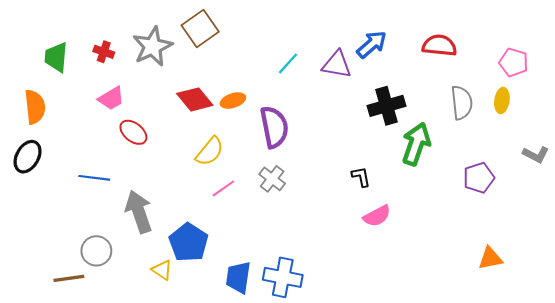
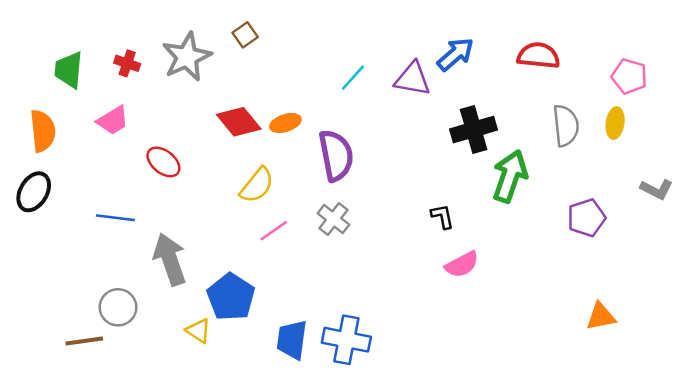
brown square: (200, 29) -> (245, 35), size x0.6
pink trapezoid: (111, 98) -> (113, 120), moved

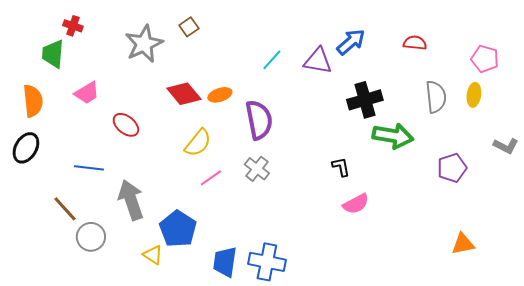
red semicircle: (538, 56) -> (415, 43), size x0.7
red cross: (127, 63) -> (73, 26), moved
green arrow: (510, 176) -> (393, 136), turned 81
brown line: (84, 341) -> (65, 209), moved, turned 56

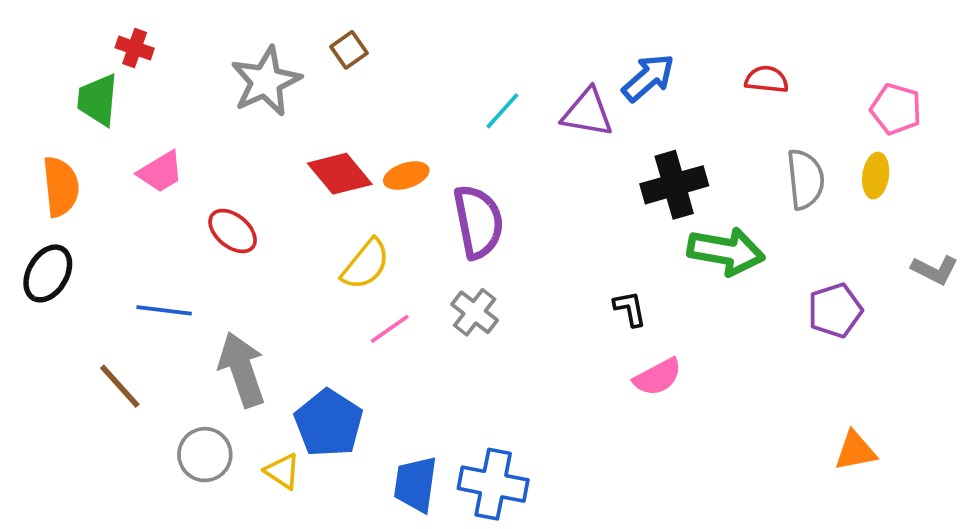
gray circle: (91, 237) -> (205, 455), moved

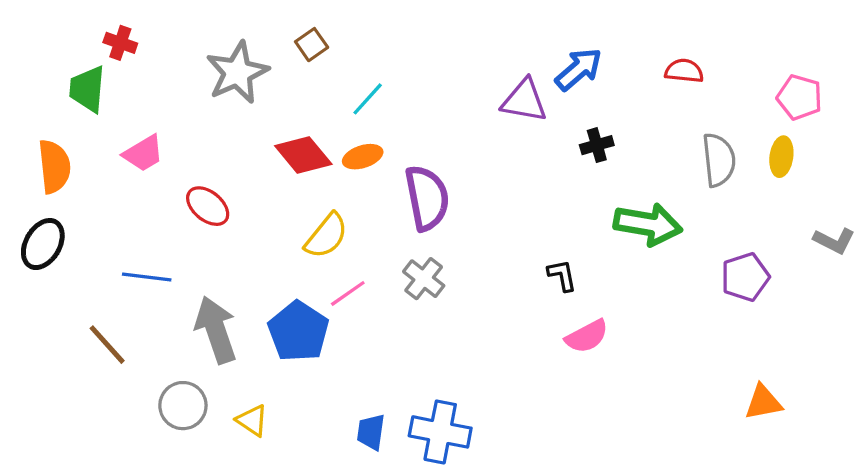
cyan line: (502, 111) -> (368, 99), moved
black cross: (674, 185) -> (597, 145), moved, size x0.6
blue pentagon: (329, 423) -> (298, 331), moved
blue trapezoid: (416, 484) -> (371, 432), size x0.7

